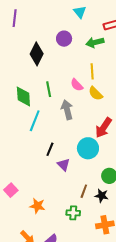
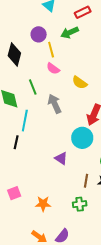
yellow line: (92, 71) -> (51, 50), moved
pink semicircle: (77, 85) -> (53, 69), moved
black line: (50, 149) -> (16, 142), moved
pink square: (11, 190) -> (14, 193), turned 32

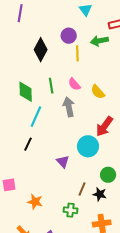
pink semicircle: (53, 69) -> (74, 84), moved
black line: (16, 142) -> (28, 144), moved

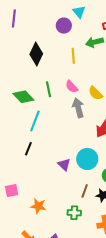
purple circle: (69, 36) -> (64, 26), moved
green diamond: (26, 92) -> (23, 97), turned -40
gray arrow: (69, 107) -> (78, 108), moved
cyan circle: (88, 146) -> (87, 159), moved

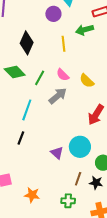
green line: (49, 89) -> (40, 78), turned 42
green diamond: (23, 97) -> (15, 72), moved
gray arrow: (78, 108) -> (58, 96), moved, turned 66

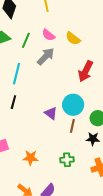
brown line: (78, 179) -> (72, 126), moved

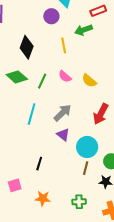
gray arrow: (46, 56) -> (63, 113), moved
black line: (13, 102) -> (39, 164), moved
purple triangle: (51, 113) -> (63, 135), moved

